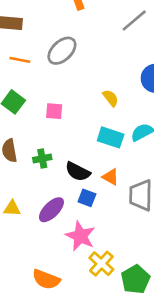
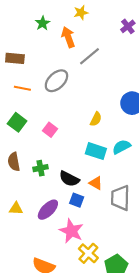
gray line: (134, 21) -> (89, 56), moved
yellow semicircle: (111, 98) -> (96, 119), turned 64
pink square: (54, 111) -> (50, 130), turned 32

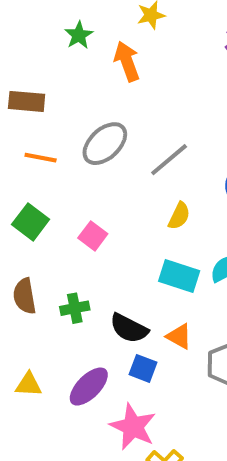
gray line: (89, 56) -> (169, 160), moved

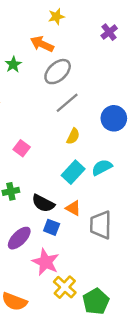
green star: (79, 35) -> (13, 64), moved
orange arrow: (127, 61) -> (42, 44), turned -45
gray ellipse: (105, 144) -> (58, 72), moved
cyan rectangle: (179, 276) -> (73, 172), turned -65

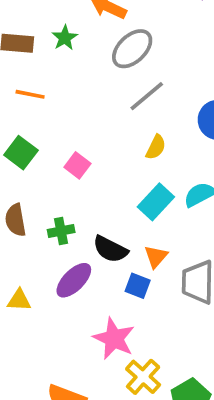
orange triangle: (73, 208) -> (156, 257), turned 42
blue square: (52, 227) -> (138, 286), moved
purple ellipse: (19, 238) -> (74, 280), moved

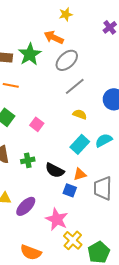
green star: (65, 38) -> (30, 54), size x1.6
yellow semicircle: (156, 147) -> (80, 114), turned -96
orange triangle: (156, 257) -> (80, 174), turned 32
purple ellipse: (74, 280) -> (26, 206), moved

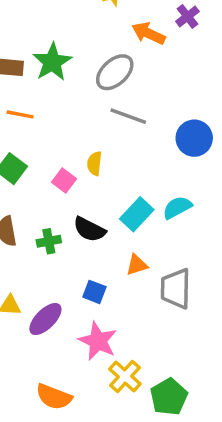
orange arrow: (54, 37) -> (149, 33), moved
gray line: (75, 86) -> (128, 116), turned 60
yellow semicircle: (80, 114) -> (94, 163), moved, turned -104
black semicircle: (55, 170) -> (89, 229), moved
blue square: (70, 190) -> (94, 292), moved

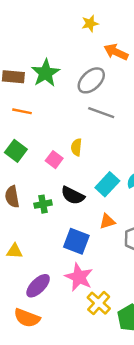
blue square: (94, 292) -> (76, 241), size x1.5
purple ellipse: (45, 319) -> (38, 286), moved
orange semicircle: (54, 397) -> (27, 318), moved

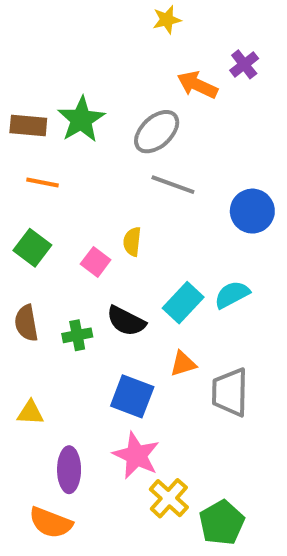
yellow star: (90, 24) -> (167, 20), moved
purple ellipse: (38, 286) -> (69, 470), turned -45

